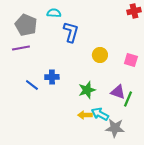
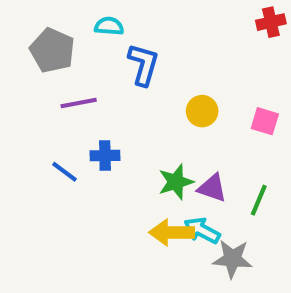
purple line: (21, 48) -> (79, 103), moved
purple triangle: (118, 92) -> (212, 188), moved
yellow arrow: (85, 115) -> (172, 232), size x1.5

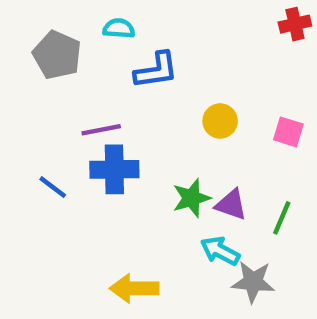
blue L-shape: (143, 65) -> (156, 70), turned 66
purple line: (79, 103) -> (101, 130), moved
blue cross: (105, 156) -> (114, 169), size x1.5
blue line: (64, 172) -> (53, 187), moved
yellow arrow: (172, 232) -> (134, 288), moved

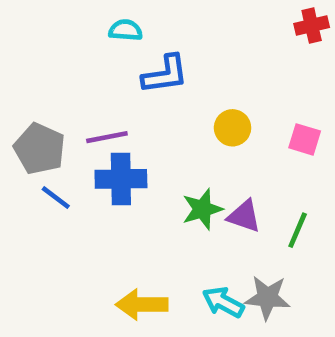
gray pentagon: (57, 55) -> (40, 149), moved
cyan arrow: (220, 251) -> (223, 302), moved

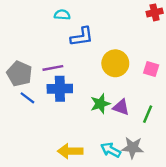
yellow circle: (233, 128) -> (115, 63), size x1.5

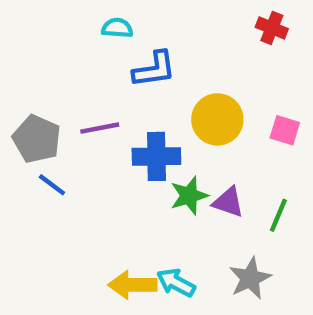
red cross: (155, 12) -> (272, 28), moved, turned 35
blue cross: (60, 89) -> (156, 156), moved
gray star: (133, 148) -> (250, 278), turned -30
cyan arrow: (111, 150) -> (176, 283), moved

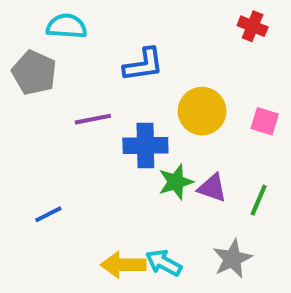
cyan semicircle: (117, 28) -> (67, 26), moved, size x1.4
gray pentagon: (37, 139) -> (34, 73), moved
blue line: (52, 185) -> (48, 214), moved, turned -64

